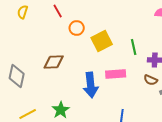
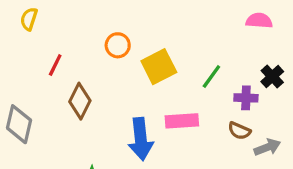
red line: (58, 11) -> (55, 65), moved, turned 56
green line: (134, 47) -> (211, 77), turned 49
brown diamond: (54, 62) -> (80, 101), turned -60

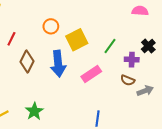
pink rectangle: (182, 121) -> (91, 74), turned -30
blue arrow: (141, 139) -> (58, 64), moved

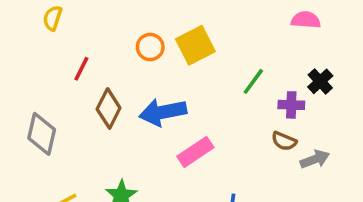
yellow square: (77, 40) -> (195, 45), moved
blue arrow: (58, 64) -> (163, 112), turned 85
pink rectangle: (91, 74) -> (195, 152), moved

